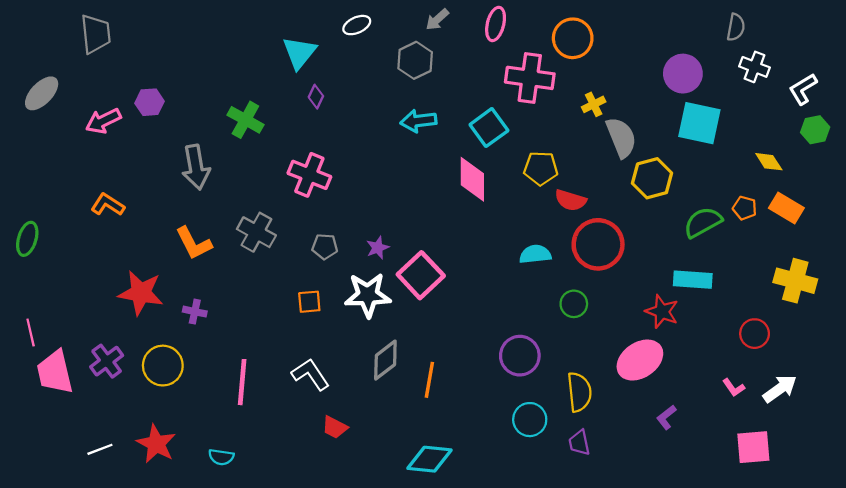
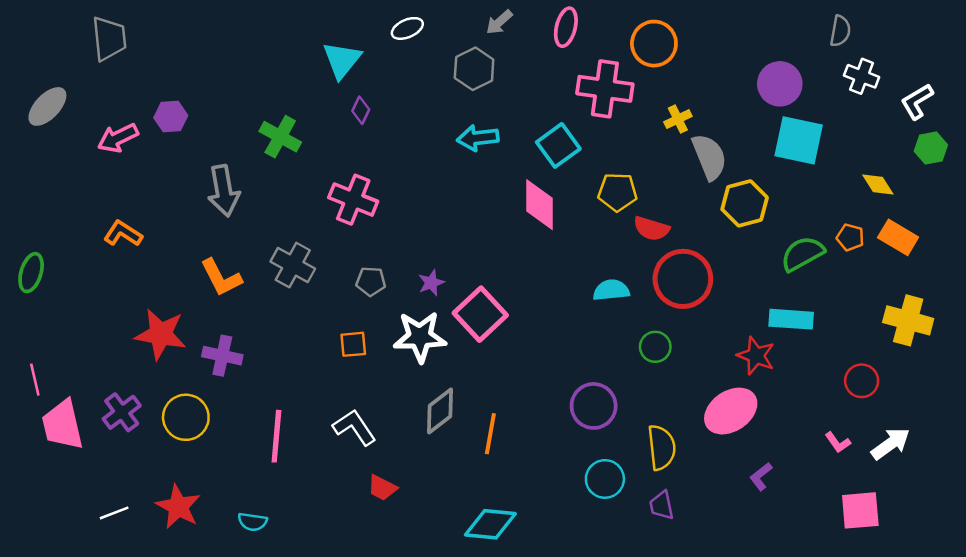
purple cross: (195, 312) -> (222, 356), size x1.4

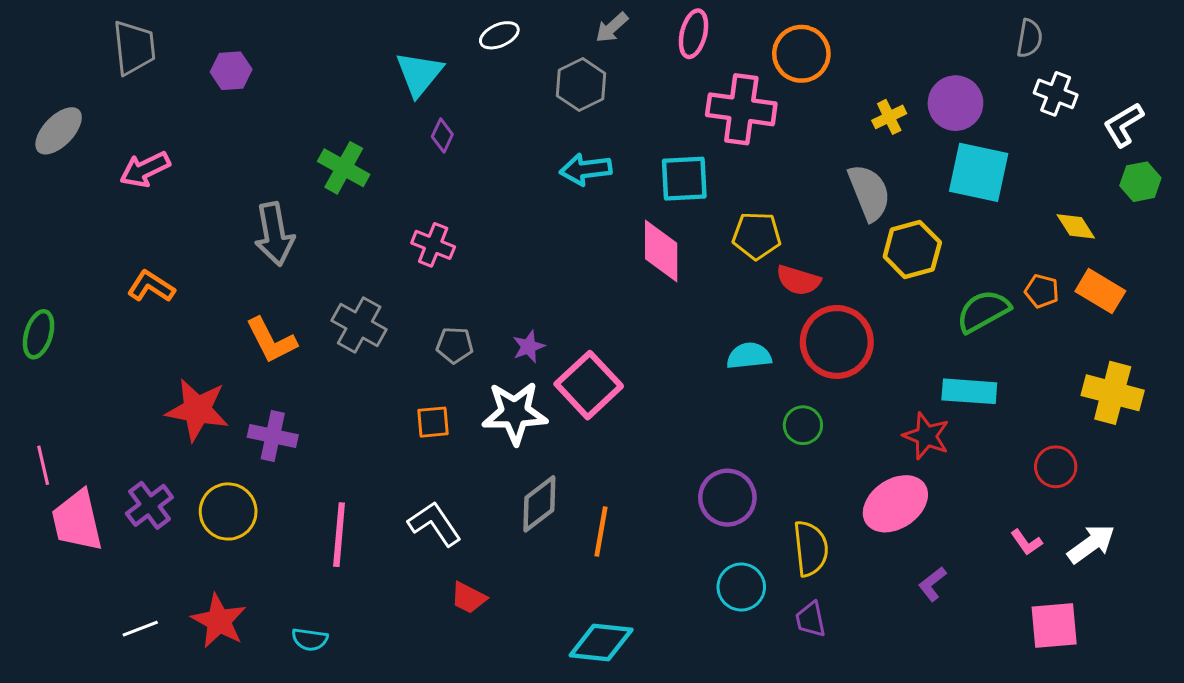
purple hexagon: (171, 117) -> (231, 71), moved
yellow cross: (678, 119) -> (889, 117), moved
cyan square: (558, 145) -> (684, 179), turned 33
pink cross: (353, 200) -> (433, 245), size x0.7

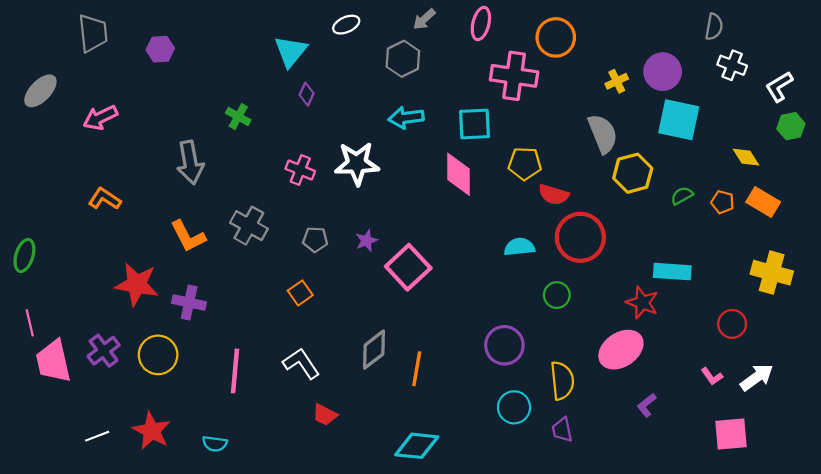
green cross: (344, 168) -> (238, 117), size x0.7
green semicircle: (983, 311) -> (682, 196), moved, size x0.6
green ellipse: (39, 334) -> (24, 255), moved
white star: (515, 413) -> (357, 164), moved
orange square: (433, 422) -> (300, 293), turned -30

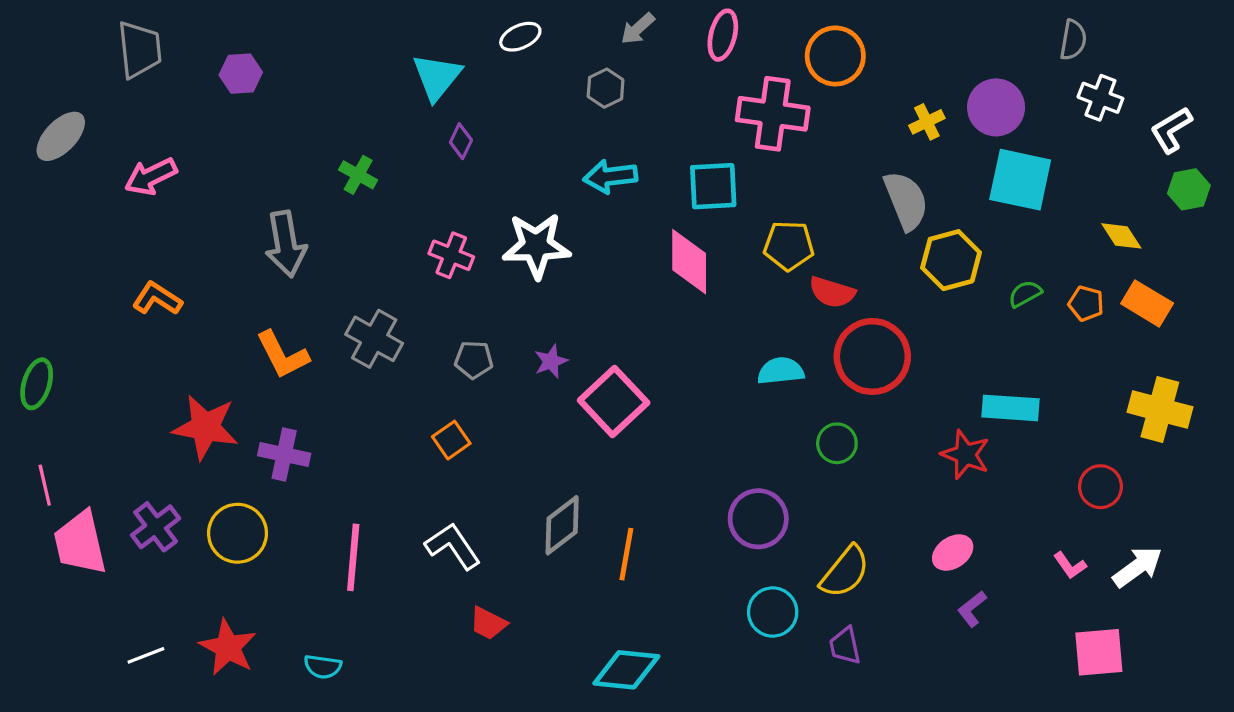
gray hexagon: (403, 59) -> (606, 88), size x0.7
pink ellipse: (621, 350) -> (953, 553), moved, size x0.6
yellow semicircle: (562, 381) -> (845, 572), turned 45

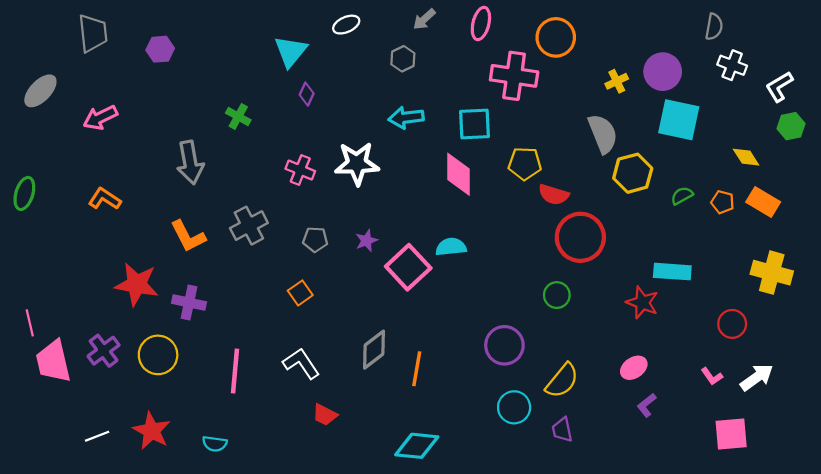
gray cross: (374, 339) -> (249, 226), turned 33
cyan semicircle: (781, 371) -> (451, 247), moved
green ellipse: (37, 384) -> (24, 193), moved

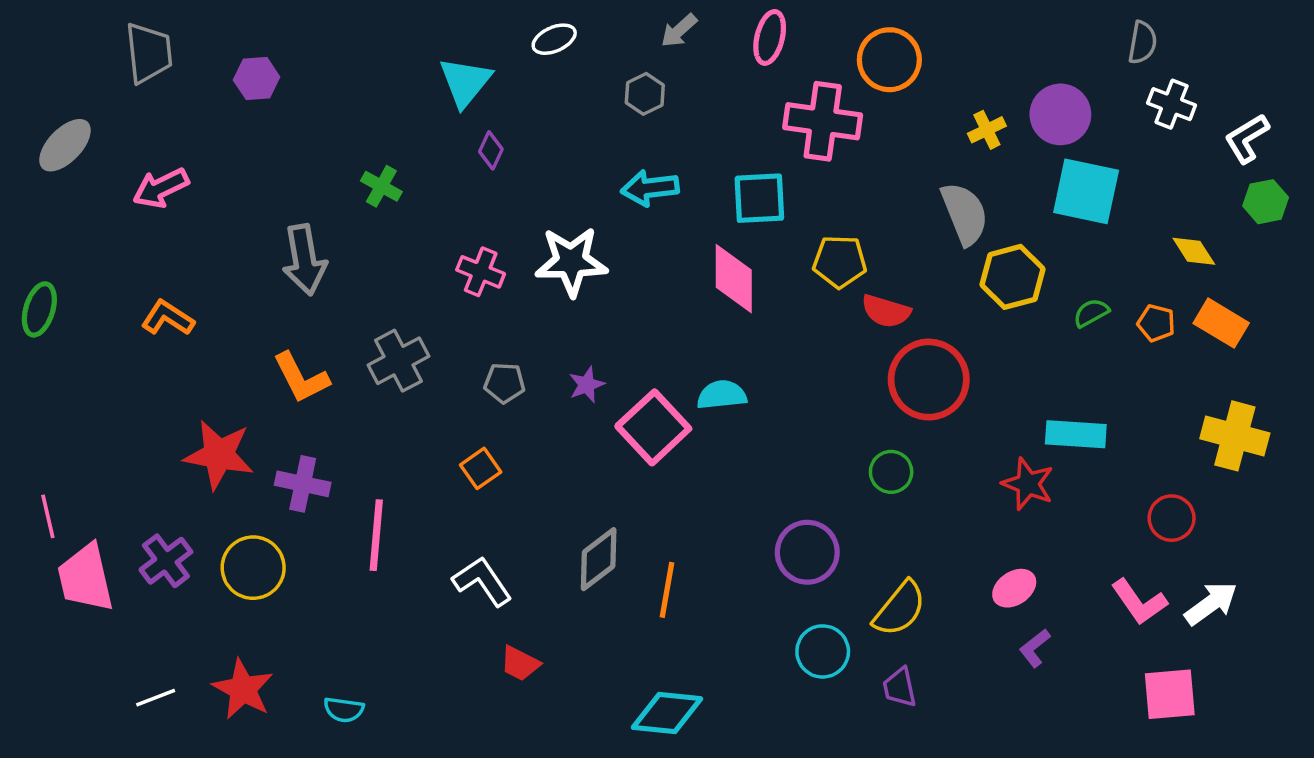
pink line: (235, 371) -> (376, 535), moved
pink L-shape: (712, 376) -> (1139, 602), size x1.6

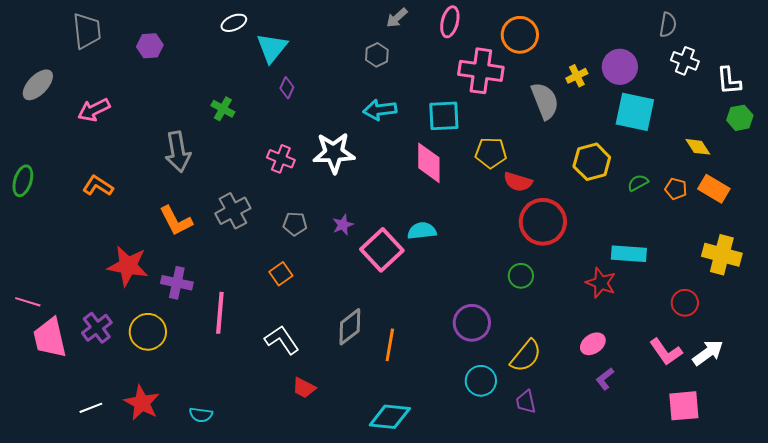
white ellipse: (554, 39) -> (234, 23), moved
white L-shape: (1247, 138) -> (729, 81), turned -64
gray semicircle: (965, 214) -> (545, 101), moved
pink line: (48, 516) -> (28, 302), turned -60

